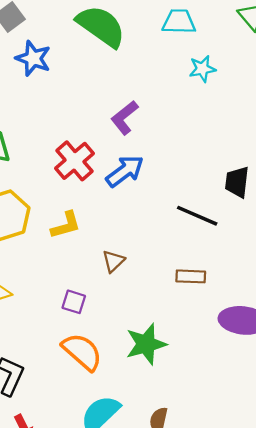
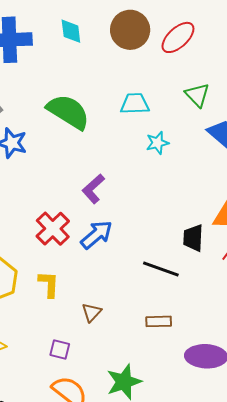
yellow L-shape: (66, 225) -> (49, 284), turned -68

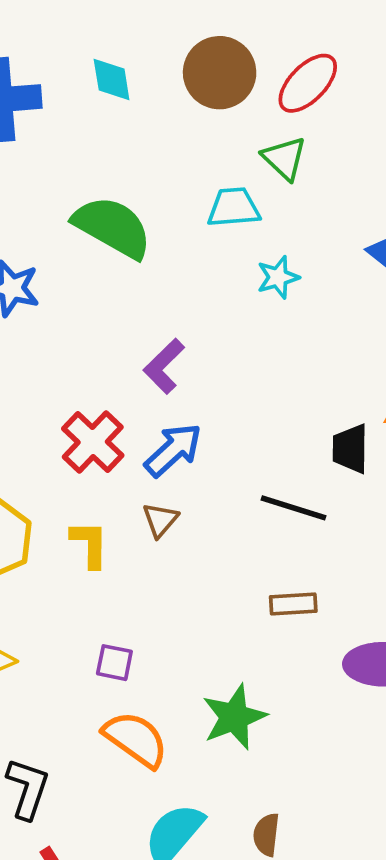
green triangle: (197, 95) -> (284, 158), moved
brown triangle: (92, 312) -> (160, 520), moved

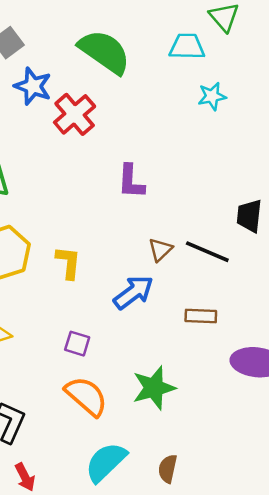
purple L-shape: (164, 366) -> (131, 182), moved, turned -48
red cross: (93, 442) -> (75, 114), moved
blue arrow: (173, 450) -> (133, 292), moved
brown triangle: (160, 520) -> (160, 250), moved

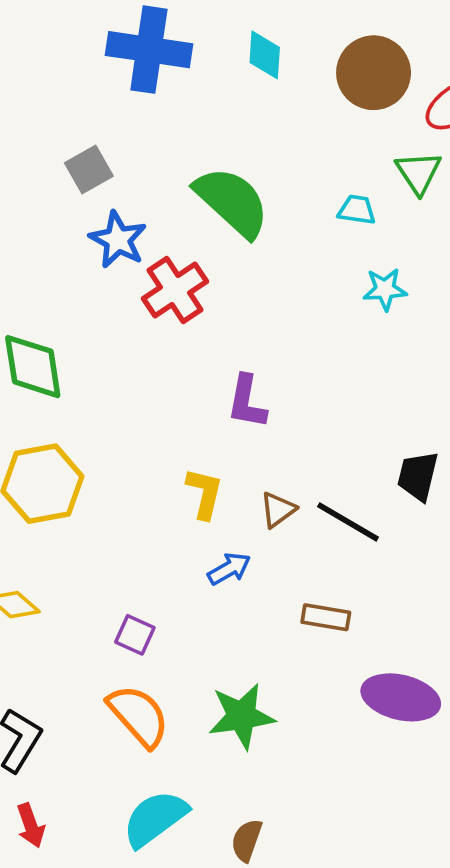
cyan trapezoid: (187, 47) -> (357, 210), size x0.7
yellow L-shape: (68, 262) -> (204, 493), moved
blue arrow: (133, 292) -> (229, 569), size x0.7

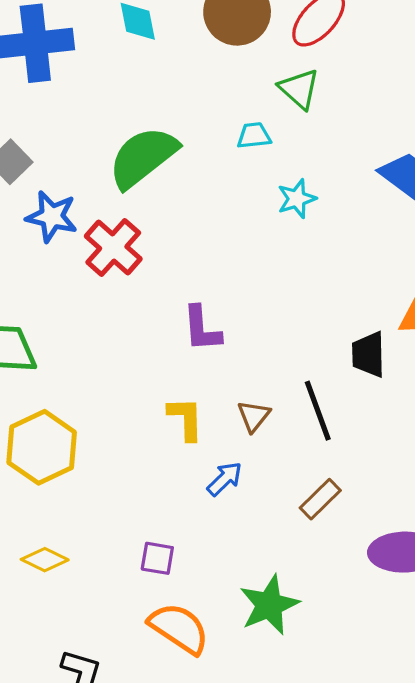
green semicircle: (232, 202) -> (143, 157), turned -66
black line: (348, 522) -> (318, 411), turned 54
brown rectangle: (326, 617) -> (320, 499), turned -39

